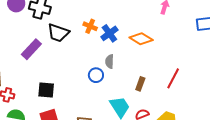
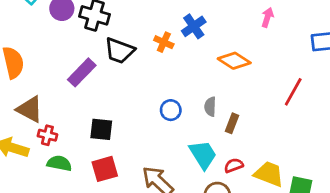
blue cross: (109, 33) -> (194, 26), moved
gray semicircle: (110, 62) -> (210, 107), moved
red line: (173, 78) -> (293, 92), moved

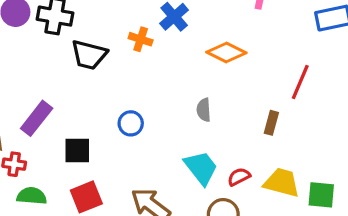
purple rectangle: (82, 72) -> (37, 118), moved
blue circle: (171, 110) -> (131, 123), moved
brown rectangle: (232, 123) -> (271, 123), moved

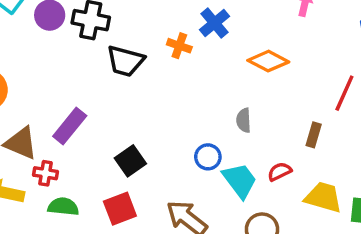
blue circle: (131, 123) -> (208, 157), moved
black square: (77, 150) -> (130, 161), moved, turned -36
red semicircle: (239, 177) -> (280, 172), moved

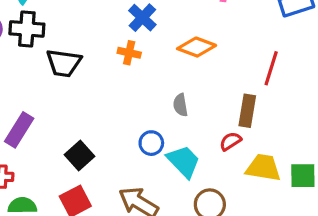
orange cross: (179, 46) -> (129, 53), moved
brown rectangle: (314, 135) -> (247, 111), size x1.4
red semicircle: (280, 172) -> (230, 141), moved

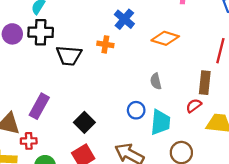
orange cross: (129, 53) -> (105, 44), moved
cyan trapezoid: (184, 161) -> (160, 122), turned 52

